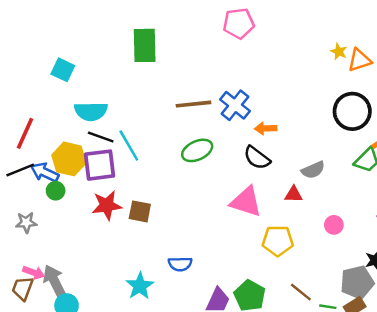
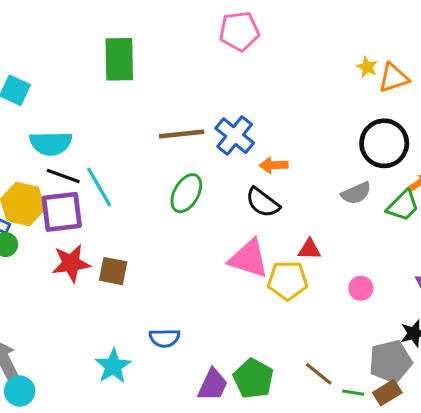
green ellipse: (197, 150) -> (186, 193), turned -36
gray semicircle: (313, 170) -> (356, 193), moved
yellow pentagon: (278, 241) -> (288, 280), moved

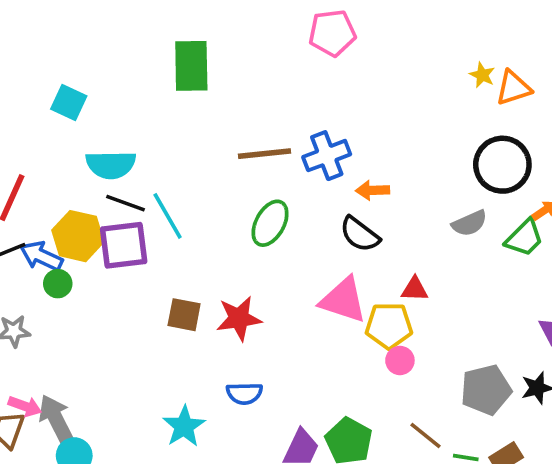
blue cross: (235, 136) -> (327, 156), turned 30
red star: (71, 263) -> (239, 318), moved
pink circle: (361, 288) -> (400, 360), moved
gray pentagon: (390, 361) -> (486, 390), moved

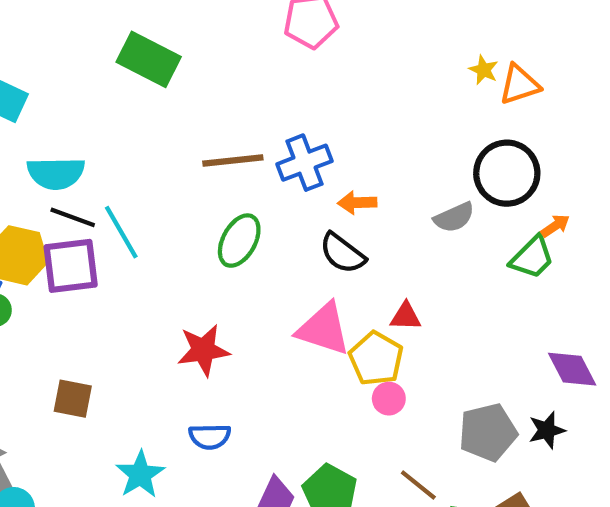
green rectangle: (191, 66) -> (149, 59), turned -62
gray semicircle: (469, 223) -> (454, 217), moved
brown square: (184, 315) -> (73, 399), moved
yellow pentagon: (389, 326) -> (376, 359), turned 30

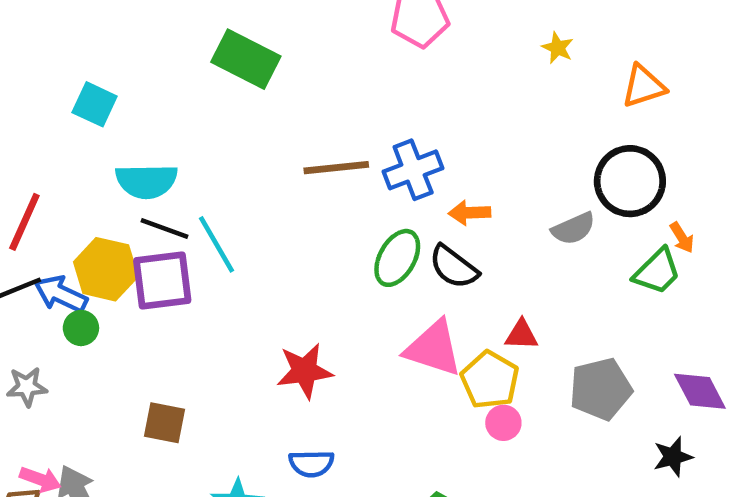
yellow star: (484, 70) -> (558, 48), moved
orange arrow: (555, 226) -> (682, 238), turned 92
green ellipse: (239, 241) -> (397, 258), moved
gray pentagon: (488, 432) -> (601, 389), moved

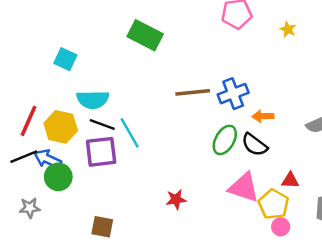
yellow star: (558, 48) -> (288, 29), moved
yellow hexagon: (106, 269) -> (61, 127), moved
green circle: (81, 328) -> (58, 177), size x1.5
red star: (305, 371) -> (176, 199), size x0.7

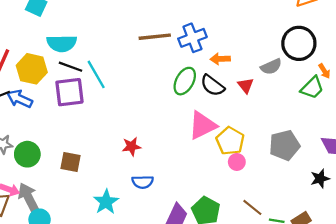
green circle: (58, 177) -> (27, 154), moved
red triangle: (290, 180) -> (246, 85), moved, turned 49
pink triangle: (244, 188) -> (202, 125), turned -44
red star: (176, 199) -> (132, 146), moved

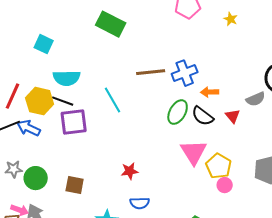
black line: (71, 67) -> (63, 101), moved
cyan line: (96, 74) -> (113, 100), moved
pink triangle: (202, 125) -> (194, 152), turned -36

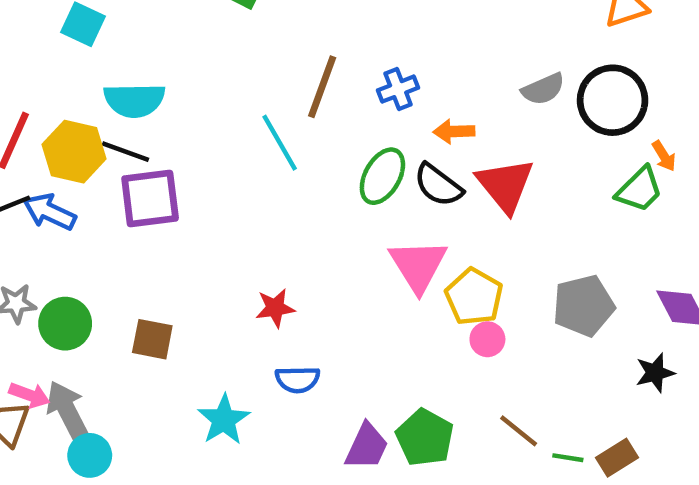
brown line: (151, 72) -> (322, 87), turned -64
blue cross: (185, 73) -> (398, 89), size x0.7
gray semicircle: (256, 99) -> (543, 89), moved
cyan line: (113, 100) -> (280, 143), moved
red triangle: (233, 116) -> (505, 185), size x1.8

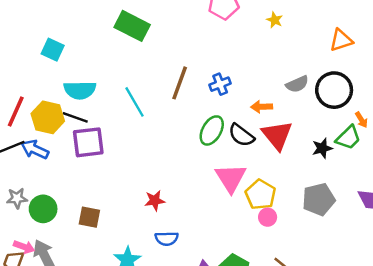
orange arrow: (454, 131) -> (262, 107), moved
cyan line: (280, 143) -> (135, 102), moved
black star: (655, 373) -> (322, 148), moved

